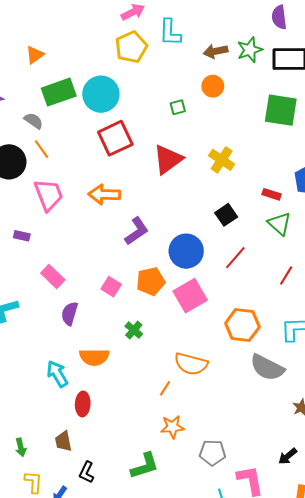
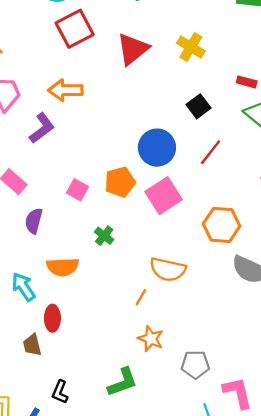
purple L-shape: (137, 231) -> (42, 128), moved
orange star: (172, 427) -> (151, 339), turned 30
brown trapezoid: (63, 441) -> (32, 345), moved

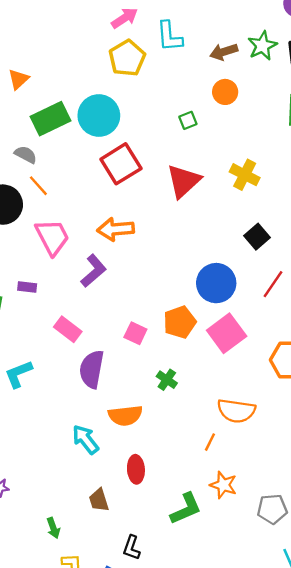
purple semicircle: (34, 221) -> (92, 369), size x1.4
red ellipse: (52, 318) -> (136, 469), moved
green L-shape: (123, 382) -> (186, 509), moved

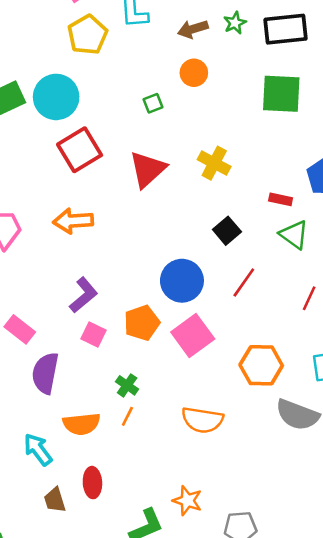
green star: (262, 46) -> (235, 23), size x0.7
purple L-shape: (94, 271) -> (84, 295), moved
orange line: (210, 442) -> (127, 416), moved
brown trapezoid: (99, 500) -> (55, 500), moved

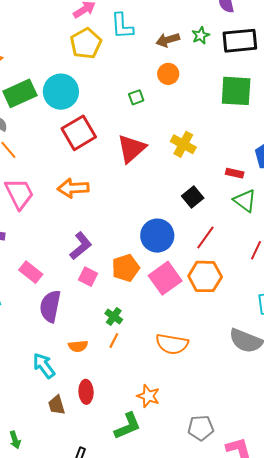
orange hexagon: (261, 365) -> (205, 276), moved
orange semicircle: (82, 424) -> (78, 346), size x0.7
orange star: (187, 501) -> (148, 396), moved

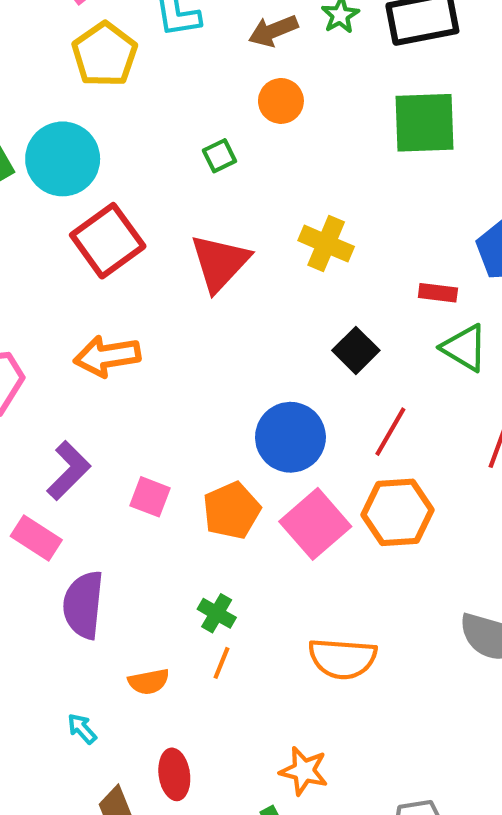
purple L-shape: (81, 246) -> (69, 471), moved
pink square: (88, 277) -> (150, 497), moved
cyan arrow: (44, 366) -> (82, 729), size x0.6

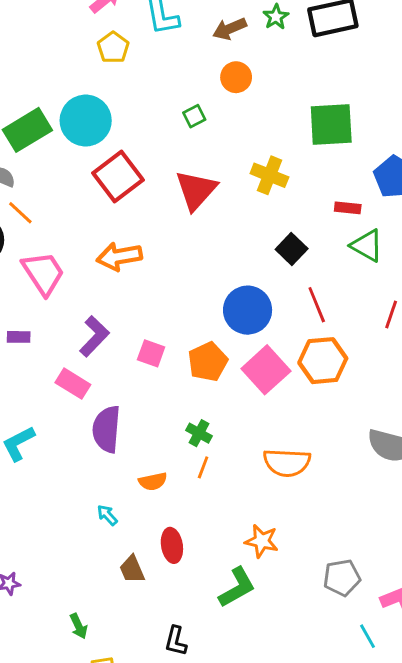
yellow pentagon: (105, 54) -> (113, 48), size x0.7
green square: (425, 123) -> (331, 124), moved
red line: (390, 432) -> (317, 305), turned -51

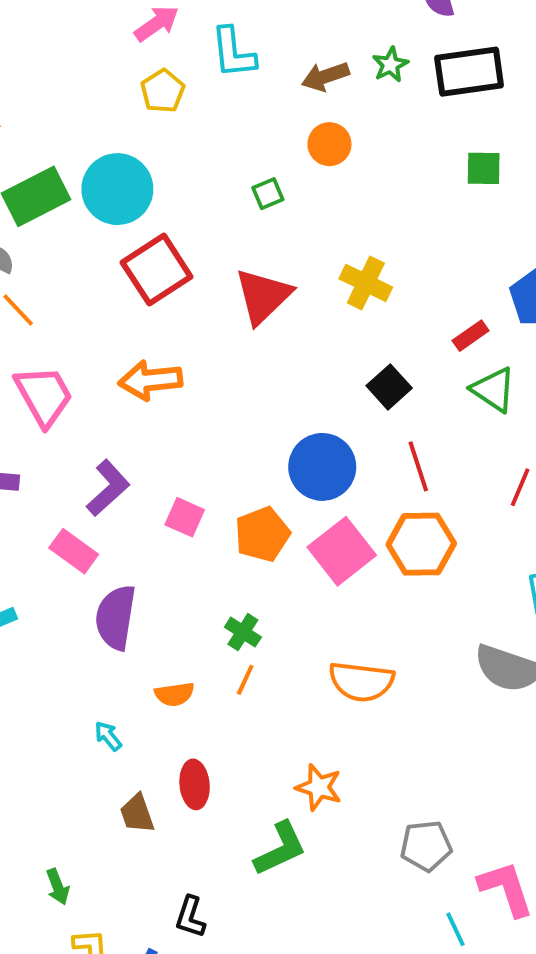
green square: (331, 124) -> (484, 168), moved, size x0.6
red rectangle: (348, 208) -> (471, 336), turned -45

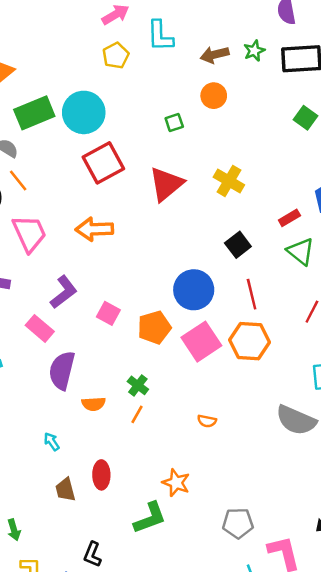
green square: (484, 168) -> (305, 118), turned 30
orange semicircle: (361, 681) -> (207, 421), size x0.5
orange semicircle: (174, 694) -> (94, 404), moved

